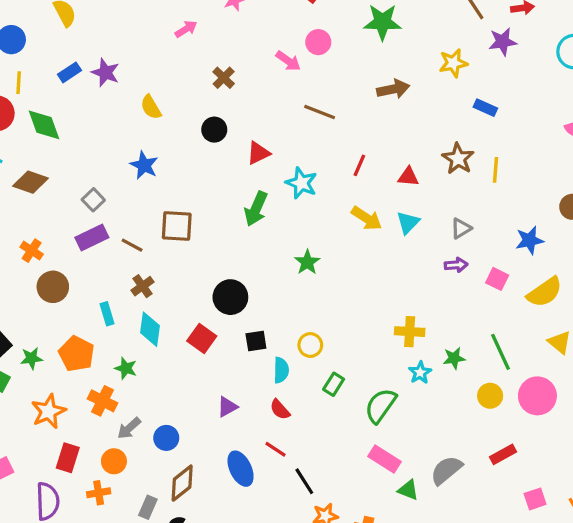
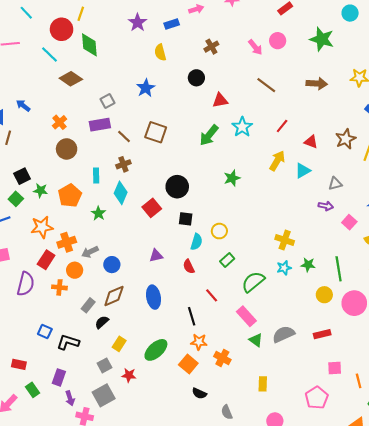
blue rectangle: (70, 72) -> (172, 24), moved
yellow arrow: (367, 218) -> (277, 161), turned -108
orange cross: (103, 401) -> (67, 242), moved, turned 30
red line: (275, 449) -> (212, 295), moved

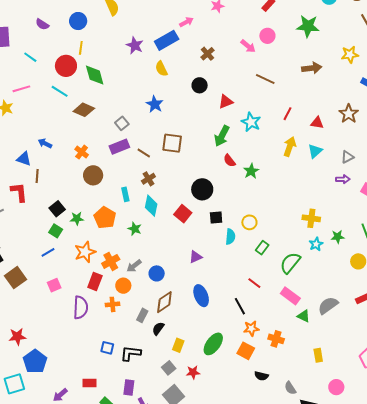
blue rectangle: (172, 24) -> (167, 40), size x1.6
red semicircle: (189, 267) -> (229, 161), moved

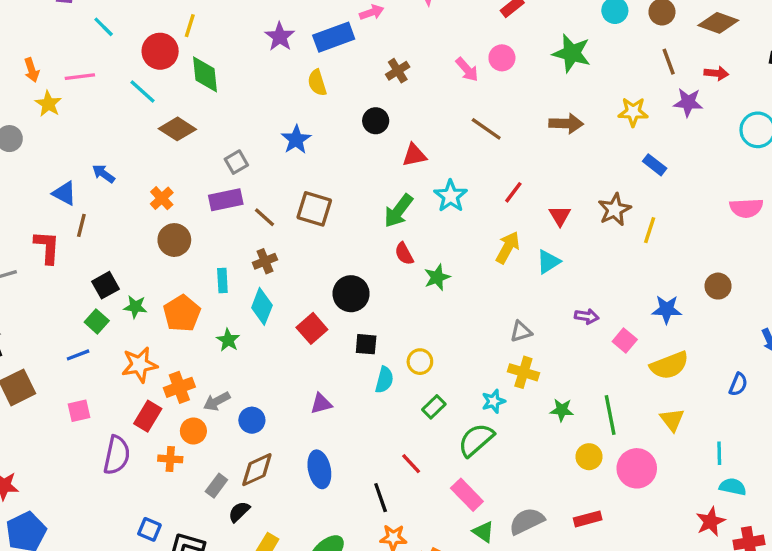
red triangle: (317, 123) -> (560, 216), turned 40
gray triangle: (347, 157) -> (521, 332), moved
cyan star: (316, 244) -> (493, 401), moved

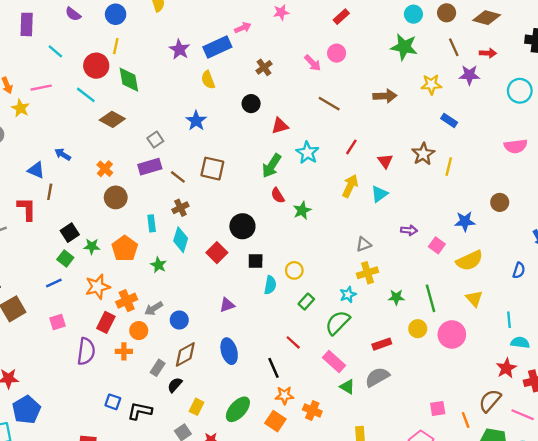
green star: (572, 53) -> (404, 47), moved
yellow cross: (523, 372) -> (367, 273), turned -30
red rectangle: (588, 519) -> (382, 344), moved

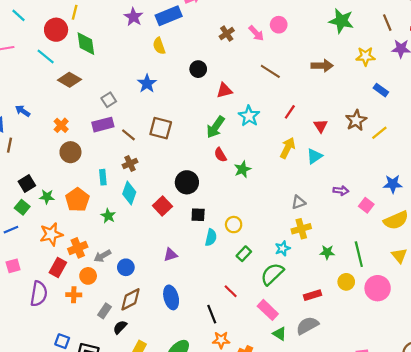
brown cross: (264, 67) -> (227, 34), moved
yellow line: (449, 167) -> (379, 133), turned 35

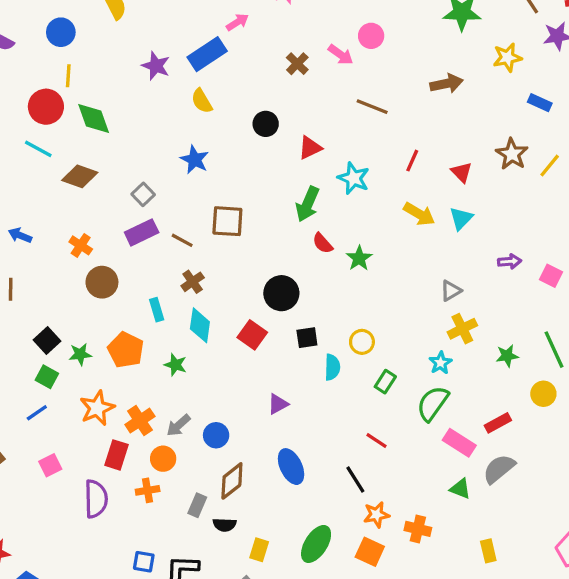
yellow arrow: (288, 148) -> (419, 214), turned 105
pink rectangle: (268, 310) -> (459, 443), moved
black semicircle: (120, 327) -> (225, 525), turned -120

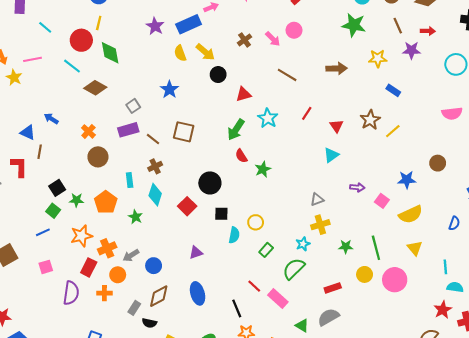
yellow arrow: (419, 214) -> (205, 52), moved
pink rectangle: (459, 443) -> (278, 298), moved

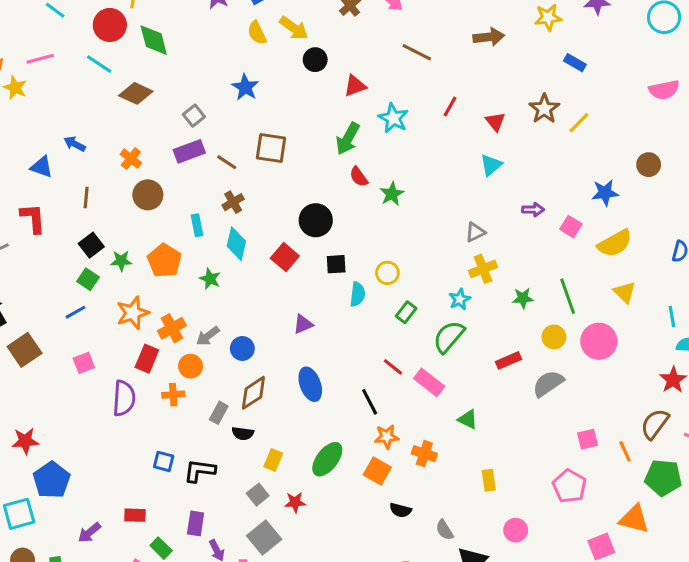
brown line: (40, 152) -> (86, 197), moved
gray semicircle: (328, 317) -> (548, 384), moved

